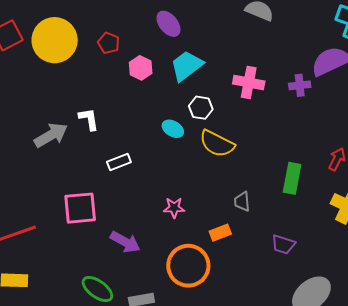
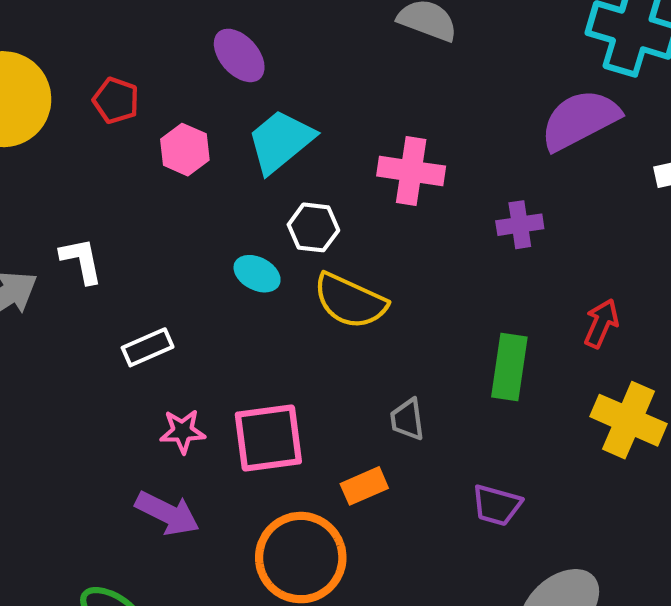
purple cross: (300, 85) -> (520, 225), moved
pink square: (80, 208) -> (268, 438), moved
pink star: (174, 208) -> (183, 431), moved

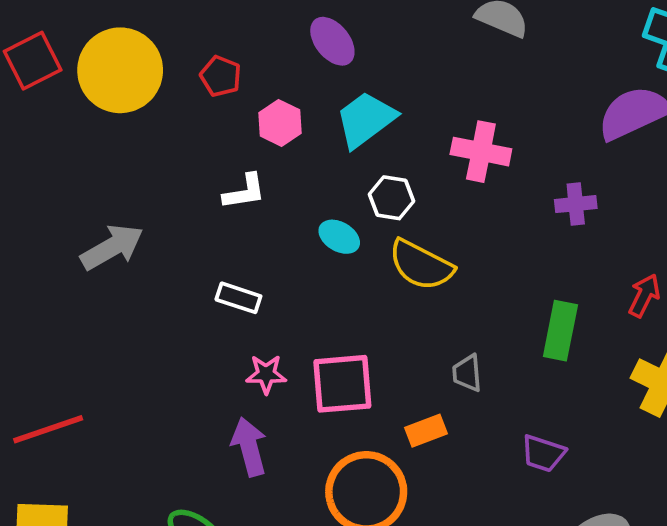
white L-shape: (81, 261) -> (244, 192), moved, turned 90
white rectangle: (148, 347) -> (238, 298), turned 39
purple arrow: (167, 513) -> (249, 447), turned -134

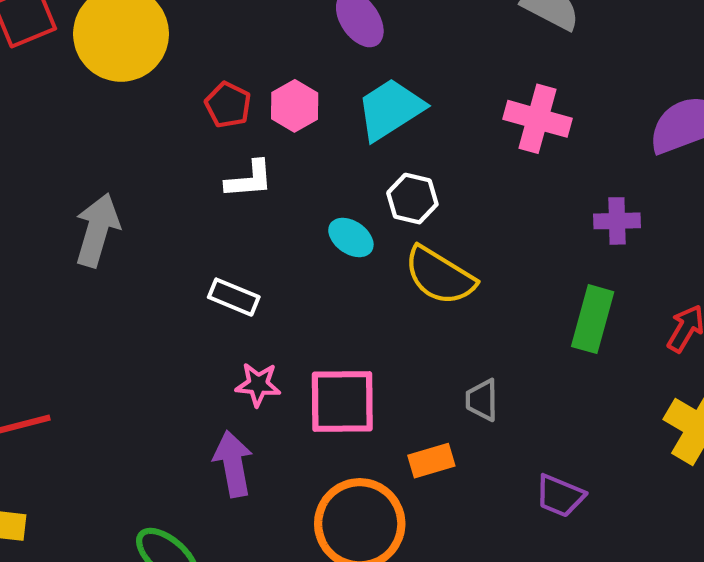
red pentagon: (221, 76) -> (228, 105), moved
pink cross: (481, 152) -> (538, 119), moved
gray arrow: (112, 247) -> (97, 230), turned -48
green rectangle: (560, 331) -> (593, 319), moved

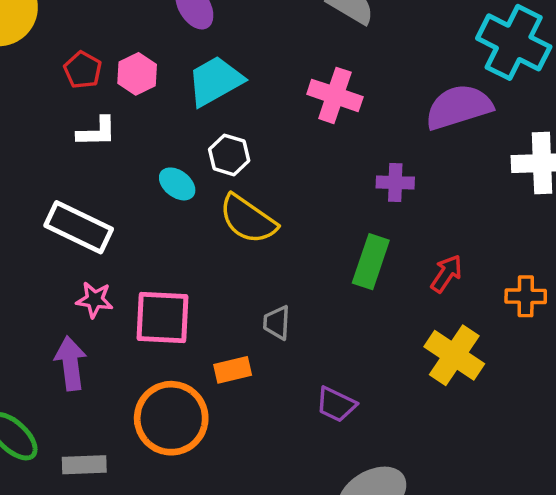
white rectangle: (234, 297) -> (79, 227), size x1.6

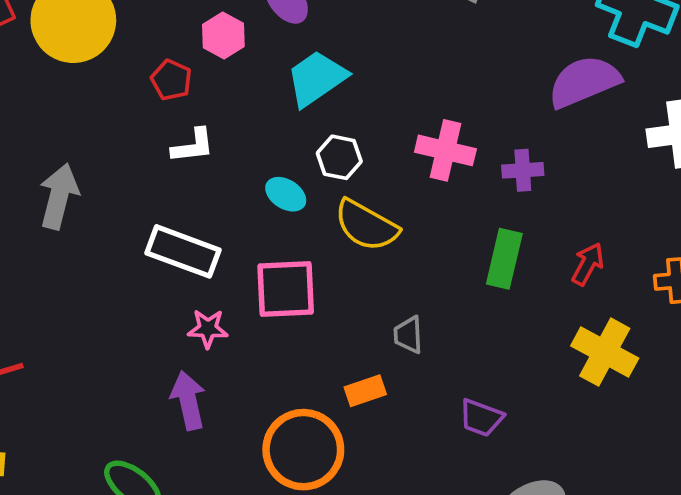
pink hexagon: (137, 74) -> (223, 36), moved
pink cross: (335, 95) -> (445, 150), moved
pink square: (163, 318) -> (286, 289), moved

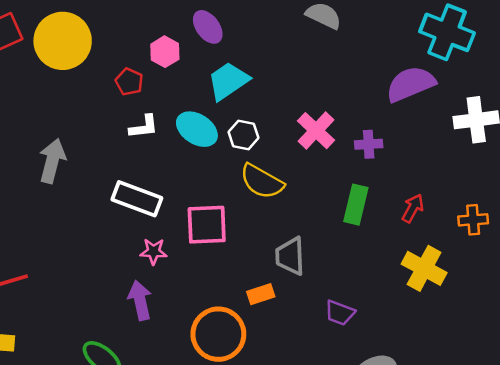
pink cross: (445, 150) -> (316, 131), turned 30
cyan ellipse: (286, 194) -> (197, 129), moved, size x1.5
gray trapezoid: (408, 335) -> (290, 256), size x1.5

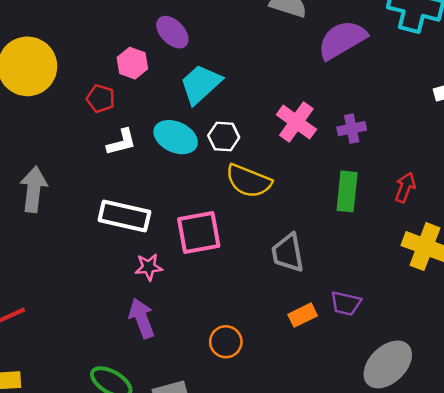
purple semicircle: (411, 84) -> (342, 40), moved
orange rectangle: (261, 294) -> (303, 315), moved
orange circle: (218, 334) -> (226, 342), size x0.6

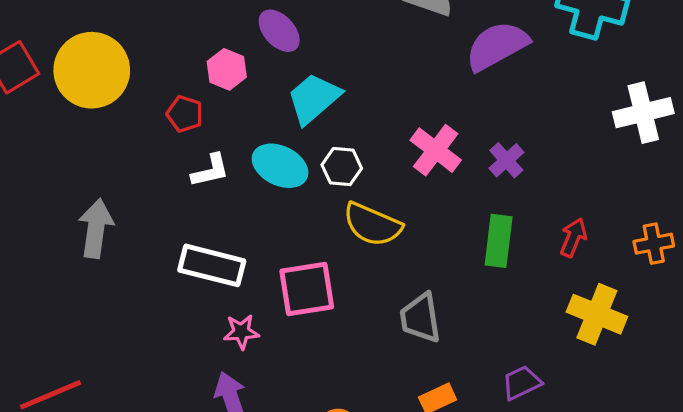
purple cross: (352, 129) -> (506, 160), turned -32
purple trapezoid: (346, 303) -> (522, 383), moved, turned 140

